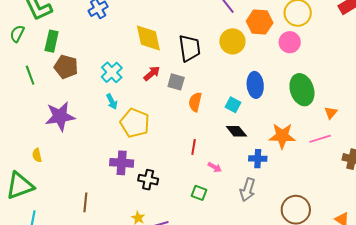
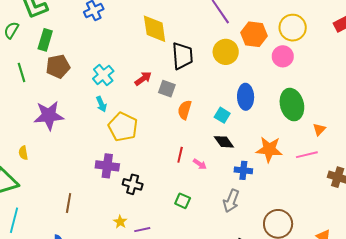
yellow diamond: (148, 38) -> (155, 29), moved
brown pentagon: (66, 67) -> (58, 66), turned -30
pink arrow: (215, 167) -> (200, 164), moved

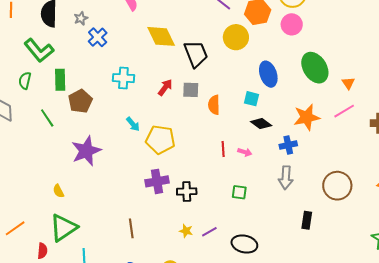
cyan cross: (103, 75) -> (123, 78), moved, turned -30
yellow semicircle: (23, 153) -> (58, 191), moved

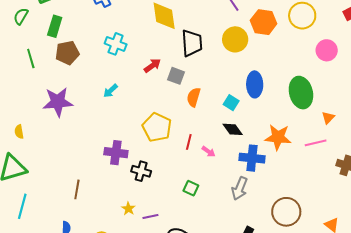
pink circle: (292, 24) -> (327, 50), moved
cyan arrow: (133, 124) -> (110, 91), turned 70
yellow pentagon: (160, 140) -> (157, 127), moved
blue cross: (288, 145) -> (252, 158), size x1.4

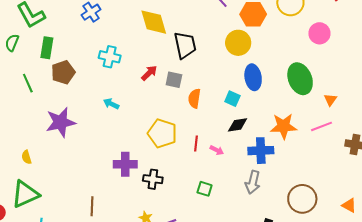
yellow circle: (235, 39) -> (238, 43), moved
cyan arrow: (110, 91) -> (111, 104), turned 77
black diamond: (233, 129) -> (238, 125), turned -55

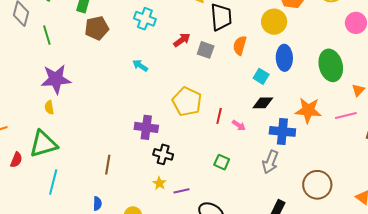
green line: (28, 83) -> (47, 35), moved
orange semicircle: (194, 98) -> (240, 45), moved
purple star: (61, 122) -> (56, 79), moved
black cross: (153, 179) -> (163, 154), moved

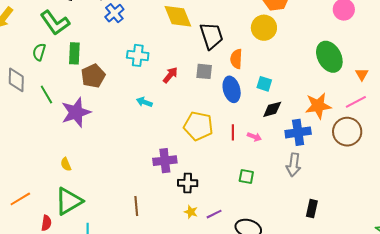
red arrow: (182, 40) -> (170, 75), moved
blue ellipse: (284, 58) -> (232, 89), moved
purple star: (56, 79) -> (76, 112), moved
brown circle: (317, 185) -> (347, 132), moved

